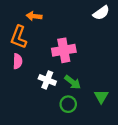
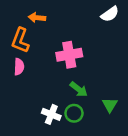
white cross: (47, 80) -> (51, 114), moved

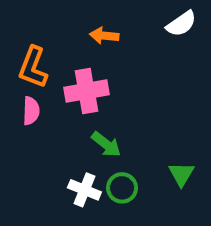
orange arrow: (37, 18) -> (104, 36), moved
pink cross: (69, 55) -> (86, 91), moved
green arrow: (79, 89) -> (106, 144), moved

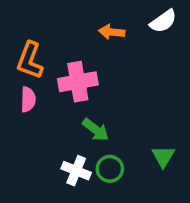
orange arrow: (104, 36) -> (112, 32), moved

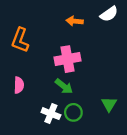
pink cross: (78, 82) -> (67, 59), moved
pink semicircle: (28, 99) -> (19, 85), moved

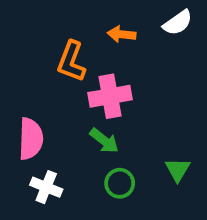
orange L-shape: (20, 40) -> (71, 61), moved
pink semicircle: (19, 85) -> (31, 139), size x1.5
white cross: (51, 114) -> (46, 187), moved

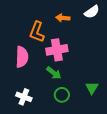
pink semicircle: (31, 139) -> (22, 57), moved

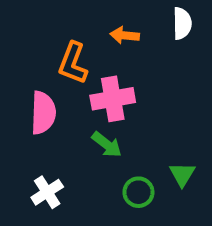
white semicircle: (92, 12) -> (182, 23), turned -56
green circle: (62, 95) -> (138, 192), moved
white cross: (24, 97) -> (47, 192), turned 35

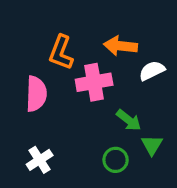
white semicircle: (182, 23) -> (152, 71), moved, turned -115
orange arrow: (125, 35) -> (120, 46), moved, size x1.4
green arrow: (107, 145) -> (129, 120), moved

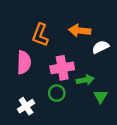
pink cross: (94, 82) -> (62, 68), moved
green arrow: (129, 120) -> (85, 80), turned -49
green circle: (116, 160) -> (57, 93), moved

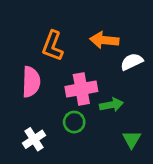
green triangle: (101, 96) -> (132, 139), moved

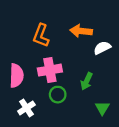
pink semicircle: (31, 82) -> (16, 76), moved
pink cross: (81, 89) -> (50, 70), moved
green arrow: (111, 105) -> (87, 81), turned 126

